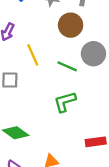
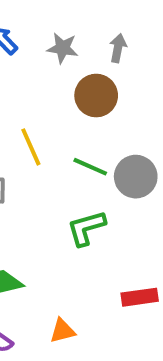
gray circle: (93, 54) -> (136, 177), moved

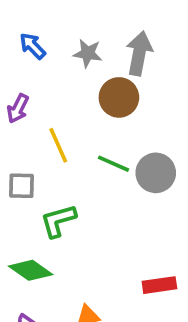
gray arrow: (118, 48) -> (139, 53), size x1.6
green L-shape: (86, 228) -> (58, 221), moved

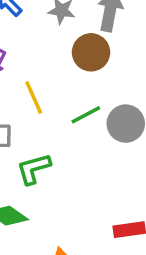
green line: (113, 164) -> (86, 115), turned -52

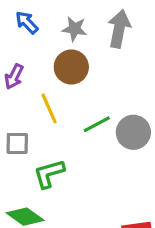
brown circle: (91, 52) -> (71, 67), moved

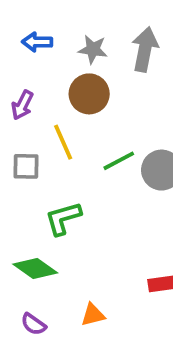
blue arrow: (27, 22) -> (37, 42), turned -45
gray square: (17, 143) -> (26, 166), moved

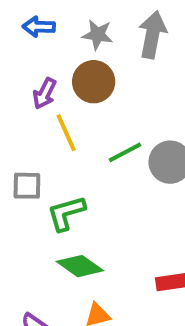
purple arrow: (22, 105) -> (45, 93), moved
gray square: (26, 166) -> (27, 186), moved
green diamond: (35, 268) -> (80, 266), moved

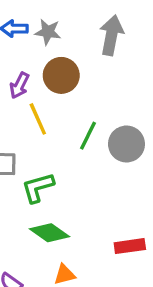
gray star: (98, 35) -> (48, 32), moved
green line: (125, 152) -> (88, 136), turned -36

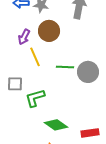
green line: (88, 136) -> (65, 67), turned 66
green diamond: (50, 233) -> (56, 125), moved

